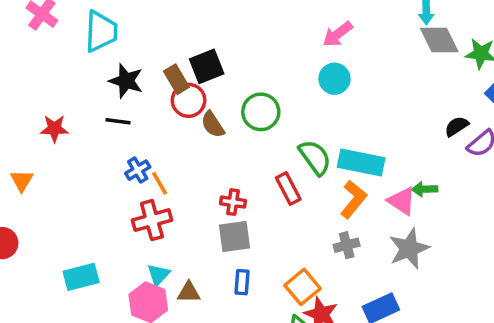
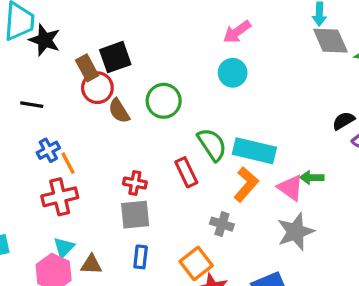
black star: (126, 81) -> (45, 40), moved
gray cross: (347, 245) -> (222, 224), moved, turned 30

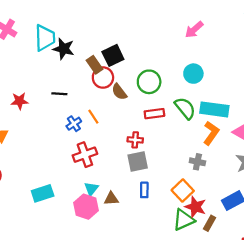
cyan circle: (233, 73) -> (193, 74), moved
orange line: (68, 163) -> (93, 117), moved
red rectangle: (186, 172) -> (154, 114), moved, turned -66

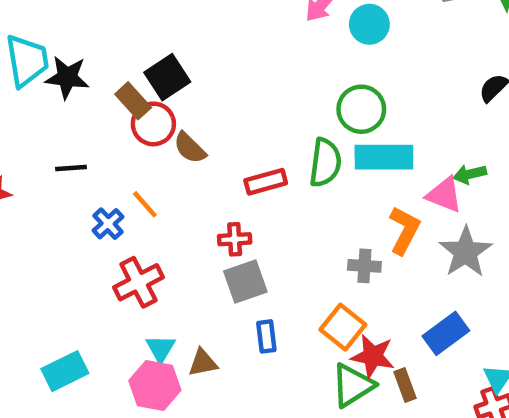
cyan circle: (193, 74) -> (369, 24), moved
green circle: (149, 82) -> (361, 109), moved
green semicircle: (185, 108) -> (325, 163), turned 55
orange L-shape: (211, 133) -> (404, 230), moved
brown rectangle: (209, 223) -> (405, 385), turned -42

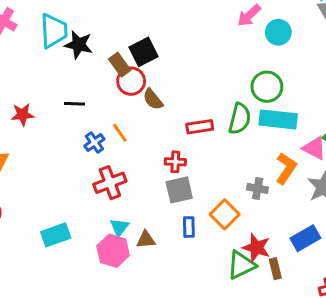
orange square: (343, 327) -> (225, 214), moved

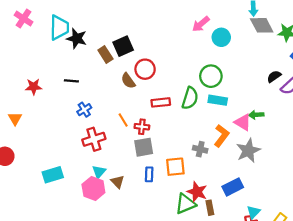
red circle: (131, 81) -> (145, 69), moved
cyan rectangle: (278, 119) -> (218, 100), size x0.7
orange line: (120, 133) -> (123, 120), moved
orange square: (225, 214) -> (175, 167), turned 36
brown triangle: (146, 240) -> (118, 182), turned 48

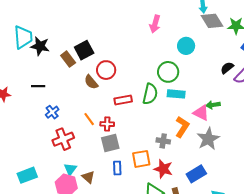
pink arrow: (201, 24) -> (155, 24), turned -30
cyan circle: (221, 37) -> (186, 46), moved
red star: (197, 192) -> (163, 169), moved

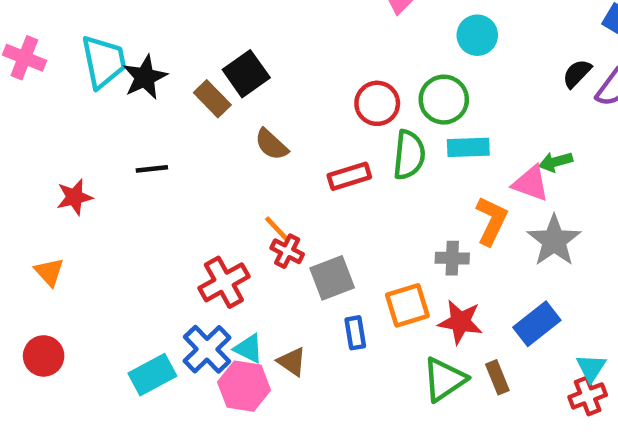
black star: (40, 46) -> (145, 77), turned -30
red circle: (106, 70) -> (377, 103), moved
blue cross: (52, 112) -> (207, 349), moved, size x1.5
red cross: (107, 124) -> (287, 251), moved, turned 32
cyan triangle: (70, 169) -> (249, 349), turned -32

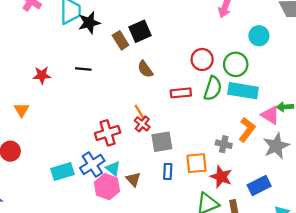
cyan rectangle: (468, 147) -> (243, 91), size x1.4

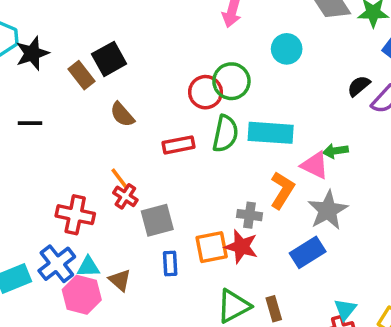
green circle: (236, 64) -> (231, 81), moved
red cross: (108, 133) -> (75, 215), turned 35
cyan triangle: (113, 168) -> (88, 267), turned -35
red star: (221, 177) -> (241, 247), moved
blue rectangle: (259, 186) -> (308, 252), moved

